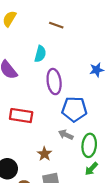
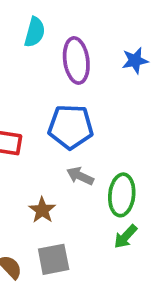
purple ellipse: (54, 82) -> (76, 60), moved
blue pentagon: (74, 109) -> (71, 127), moved

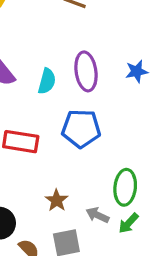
cyan semicircle: (35, 32) -> (47, 81), moved
gray arrow: (80, 176) -> (97, 215), moved

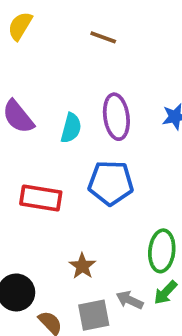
gray arrow: (97, 215) -> (130, 300), moved

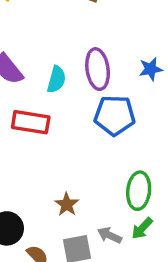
blue pentagon: (111, 183) -> (115, 115), moved
red rectangle: (41, 198) -> (31, 122), moved

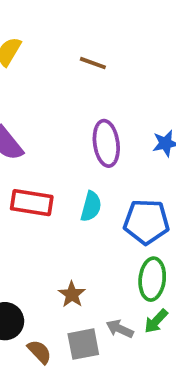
cyan semicircle: (56, 79) -> (91, 206), moved
blue pentagon: (115, 115) -> (146, 222), moved

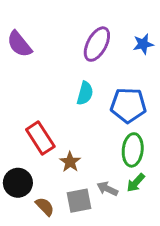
purple ellipse: (106, 143) -> (97, 44), turned 36
red rectangle: (32, 203) -> (40, 138), moved, turned 48

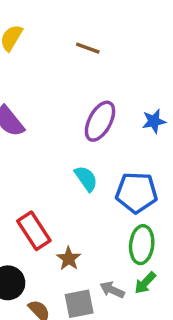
cyan semicircle: (85, 93) -> (86, 179), turned -50

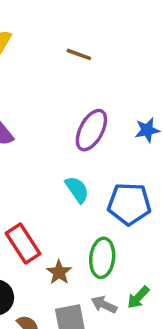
green ellipse: (142, 245) -> (102, 258), moved

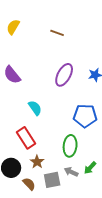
cyan semicircle: (77, 189) -> (35, 108), moved
brown star: (59, 272) -> (37, 162), moved

